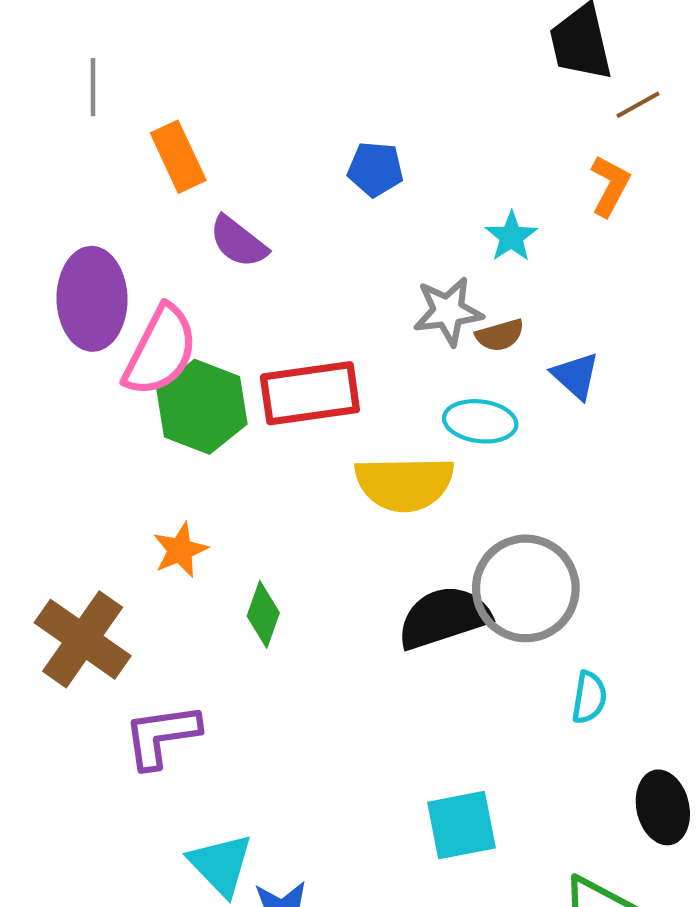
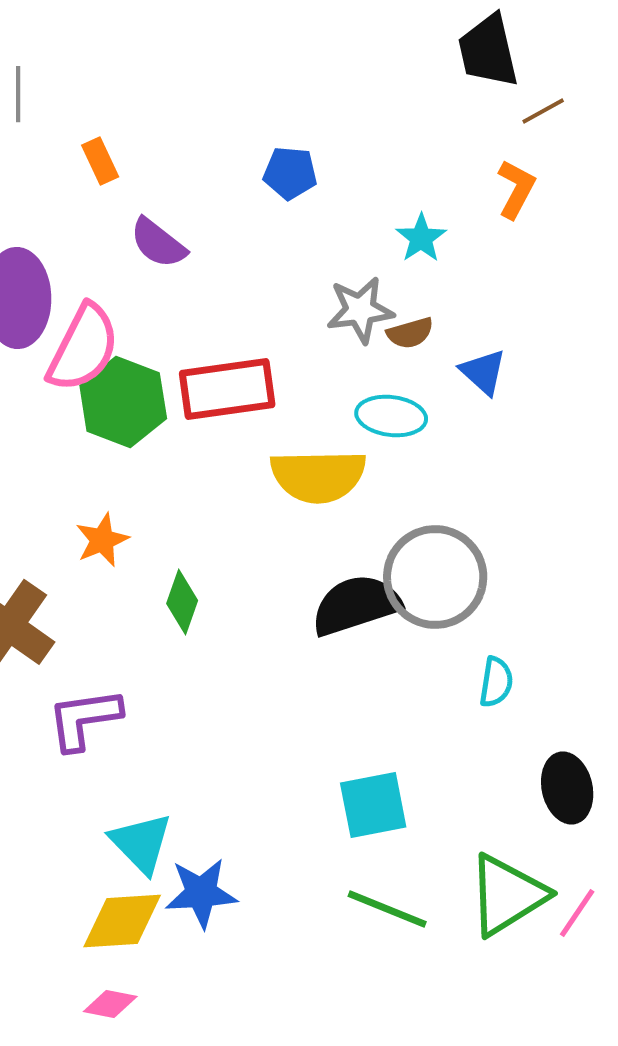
orange rectangle: (178, 157) -> (100, 161), size x0.7

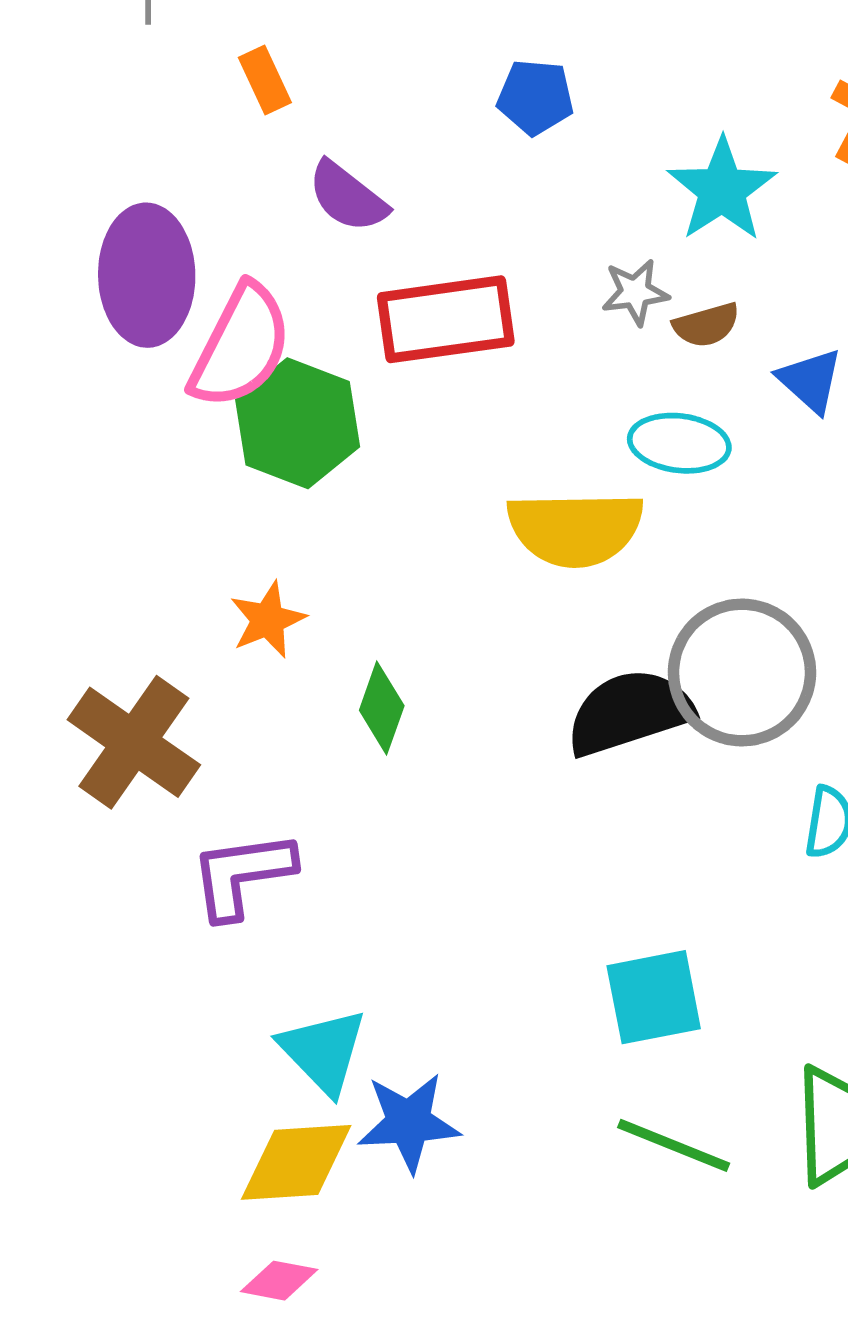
cyan star: (421, 238) -> (722, 190), size x1.5
gray star: (360, 310) -> (635, 292), size x0.7
red rectangle: (227, 389) -> (446, 319), moved

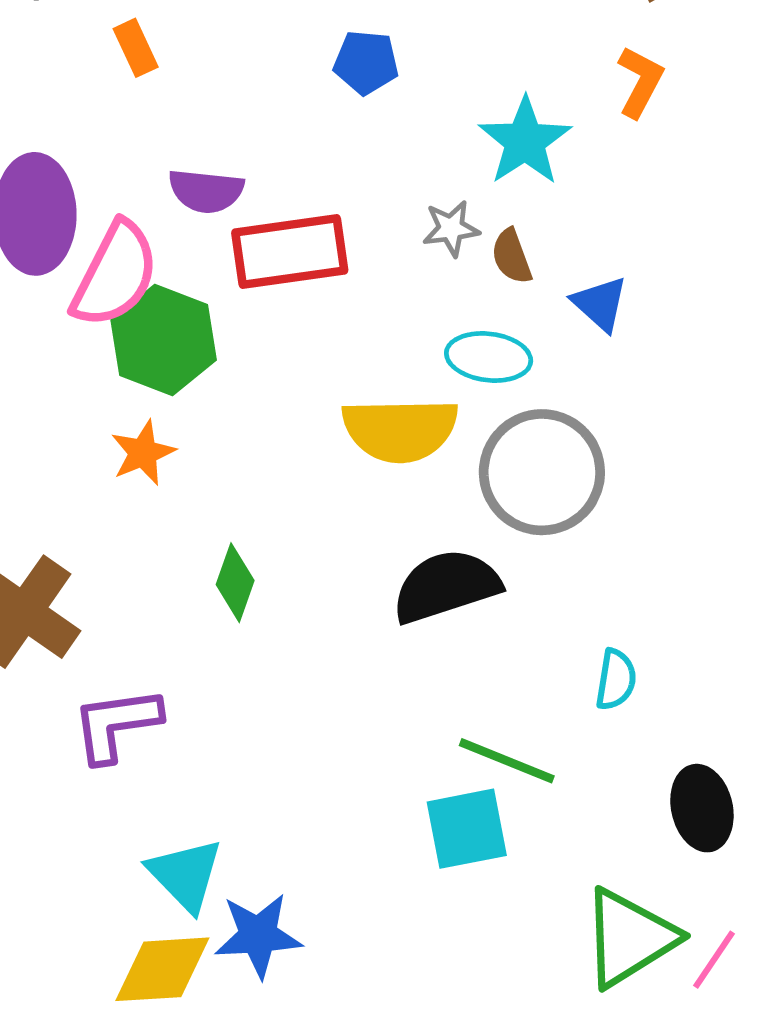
purple semicircle: (347, 197) -> (206, 191), moved, turned -32
brown semicircle: (706, 325) -> (512, 256), turned 86
orange star: (268, 620) -> (143, 453), moved
gray circle: (742, 672) -> (542, 472), moved
green line: (674, 1145) -> (507, 761), moved

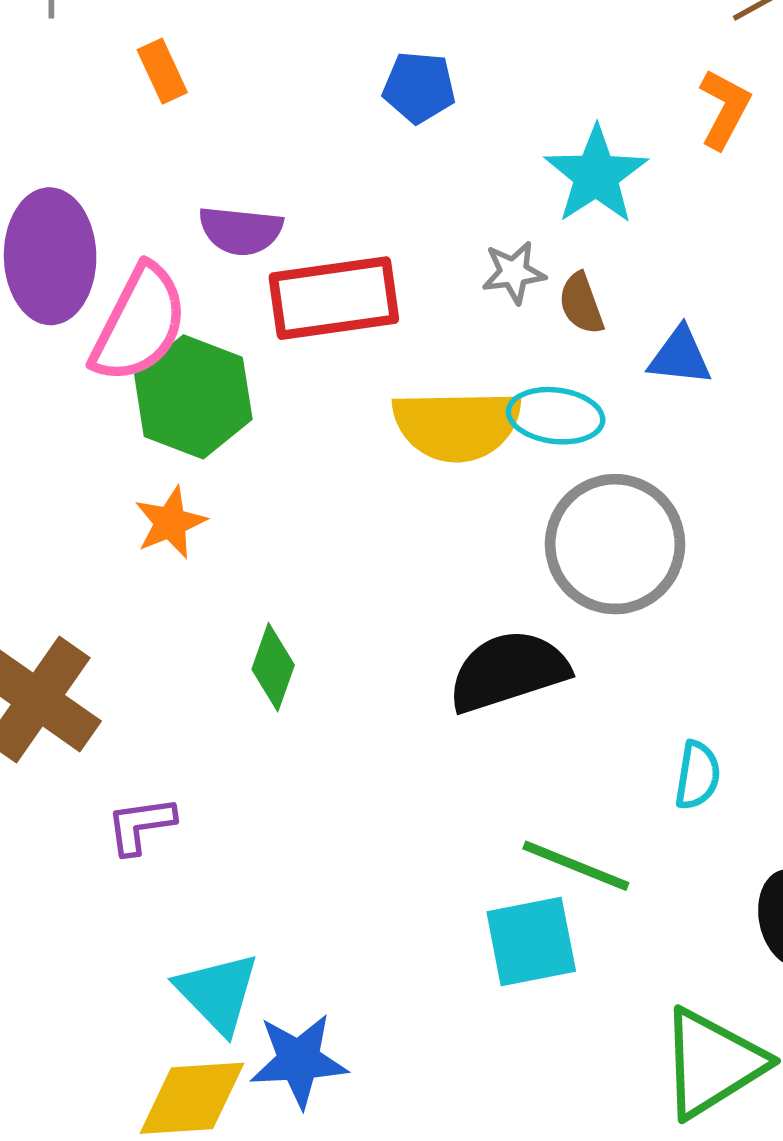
blue triangle: (600, 304) -> (680, 356), turned -36
yellow semicircle: (400, 430) -> (457, 425), moved
purple L-shape: (116, 724) -> (141, 825), size x0.7

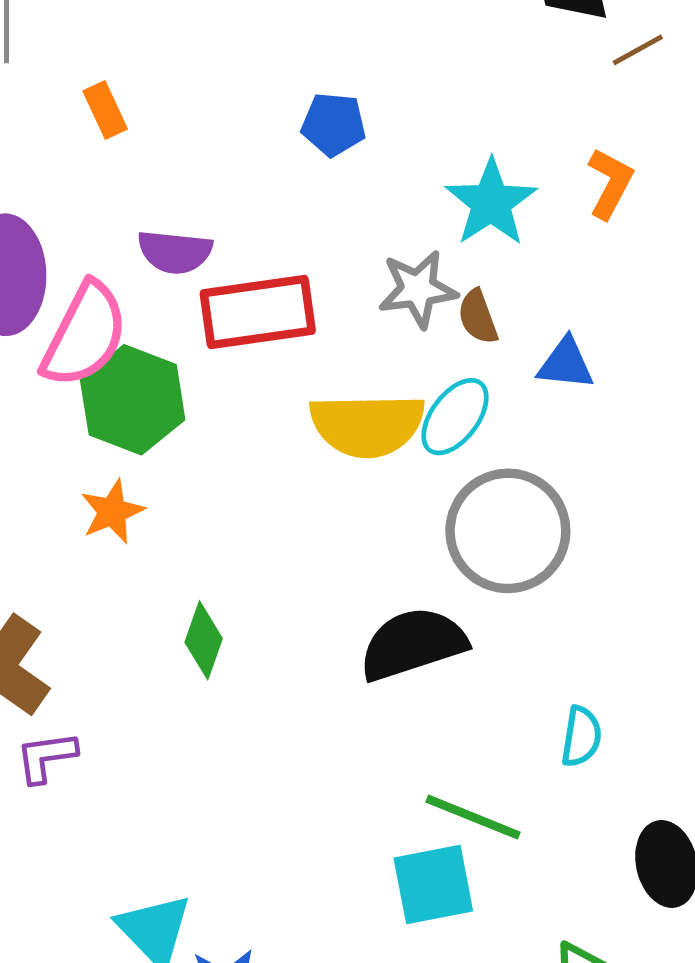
orange L-shape: (725, 109) -> (610, 183), moved
gray star: (514, 272) -> (418, 289), size x1.4
cyan ellipse: (556, 416) -> (455, 417), turned -60
purple L-shape: (141, 825) -> (46, 757), moved

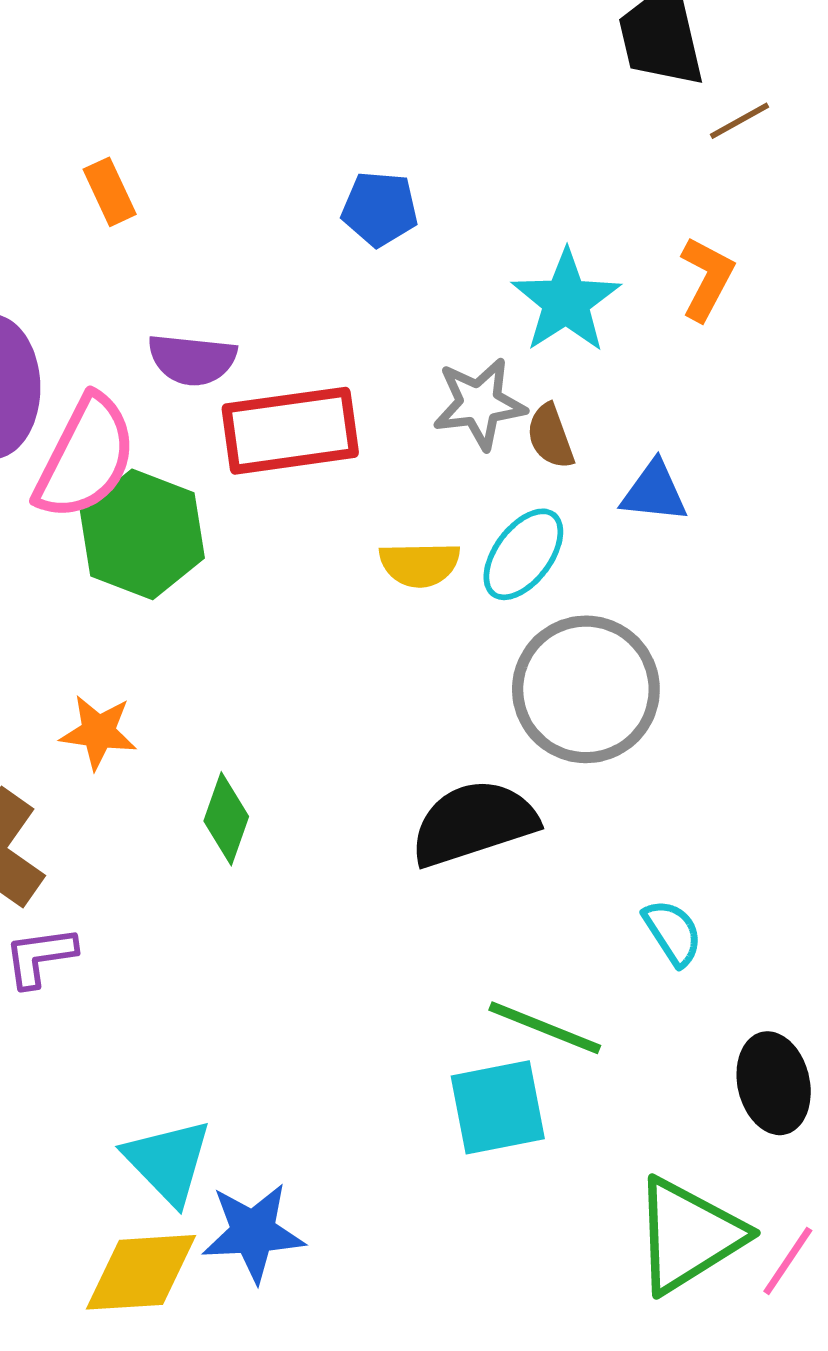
yellow semicircle: (367, 425) -> (420, 564), size x0.6
orange star: (112, 512) -> (98, 732), moved, turned 30
cyan semicircle: (581, 737) -> (673, 933), turned -42

